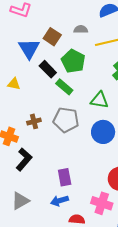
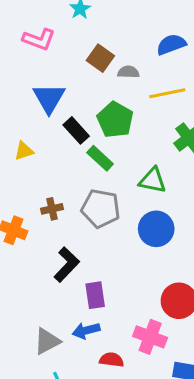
brown square: (52, 37) -> (100, 58), moved
yellow triangle: (14, 84) -> (24, 151), turned -32
black L-shape: (24, 159) -> (67, 264), moved
gray triangle: (20, 201) -> (47, 341), moved

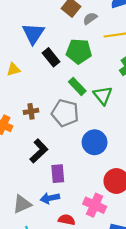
gray semicircle: (128, 72) -> (90, 18), turned -40
green pentagon: (115, 120) -> (79, 51), turned -30
green rectangle: (100, 158) -> (77, 86), moved
green triangle: (153, 180) -> (103, 95), turned 36
blue circle: (156, 229) -> (95, 142), moved

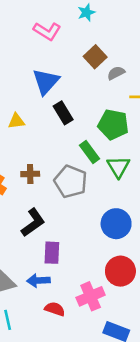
green pentagon: (79, 51) -> (113, 124), moved
blue circle: (95, 142) -> (116, 224), moved
pink cross: (95, 205) -> (91, 296), turned 35

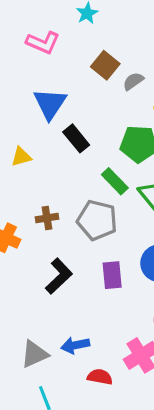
purple rectangle: (52, 253) -> (112, 275), moved

